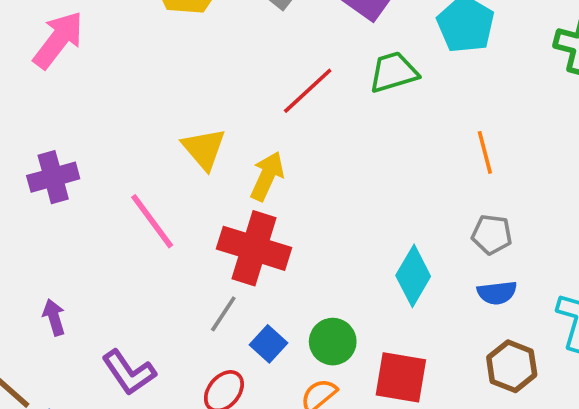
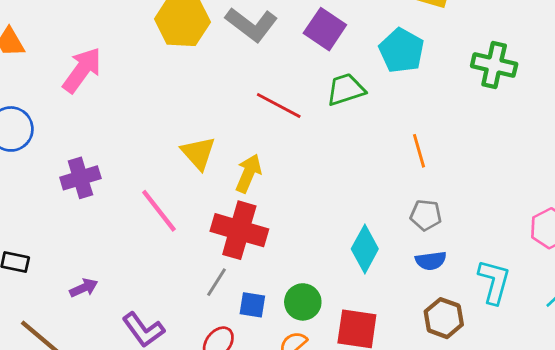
red line: (308, 91) -> (279, 106), turned 72
purple arrow: (54, 317) -> (84, 288), turned 84
blue square: (268, 344) -> (252, 305), turned -32

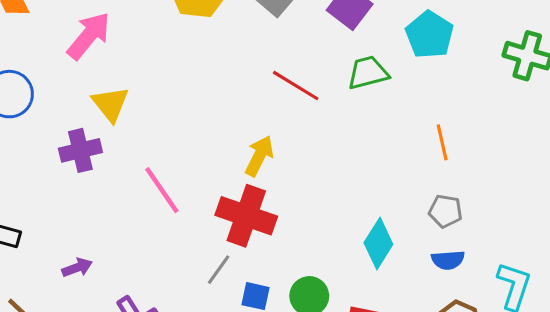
yellow triangle: (198, 153) -> (110, 104), moved

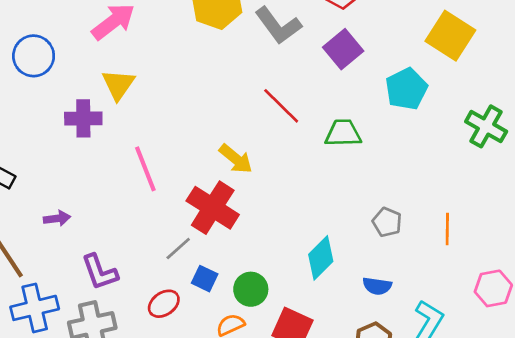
green trapezoid: (368, 73) -> (343, 133), moved
orange line: (442, 142) -> (447, 229), moved
yellow arrow: (259, 156) -> (236, 159), turned 90
gray pentagon: (445, 211) -> (387, 222), moved

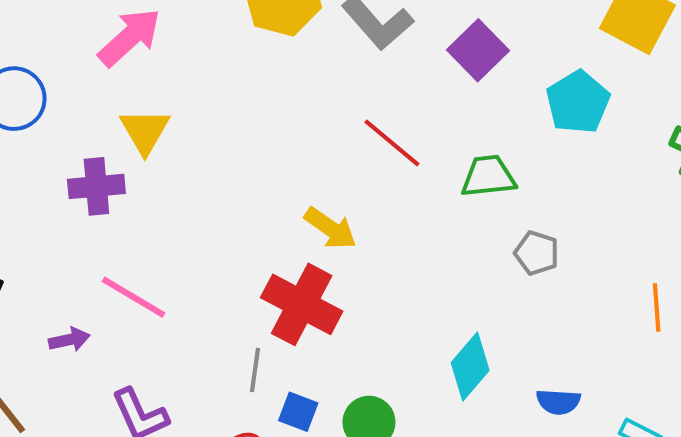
pink line: (145, 169) -> (134, 297), moved, turned -33
gray pentagon: (387, 222) -> (537, 253), moved
gray line: (178, 248) -> (255, 370), turned -36

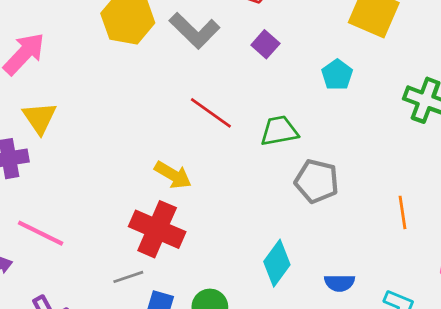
purple square: (478, 50) -> (265, 44), size x0.7
cyan pentagon: (578, 102) -> (337, 75), size x0.7
gray pentagon: (537, 253) -> (317, 181), size x1.4
gray line: (255, 370) -> (128, 277), turned 68

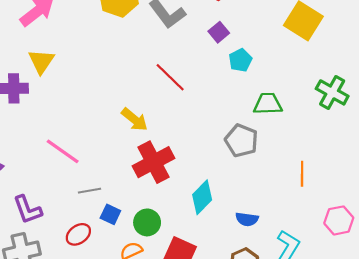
cyan pentagon: (337, 75) -> (240, 60), moved
green trapezoid: (279, 131) -> (268, 104), moved
red cross: (157, 229) -> (154, 162), moved, turned 30
pink line: (41, 233) -> (63, 151), moved

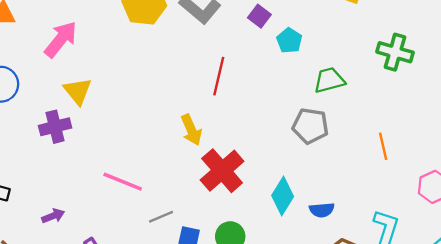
red line: (170, 77) -> (219, 76), turned 72
yellow arrow: (135, 119) -> (191, 130), turned 40
blue semicircle: (247, 219) -> (322, 210), moved

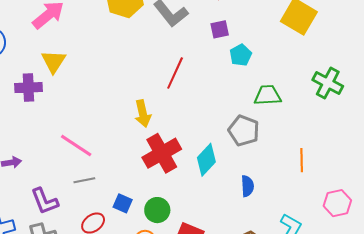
purple square: (259, 16) -> (220, 29), turned 30
cyan diamond: (283, 196) -> (206, 160), moved
blue semicircle: (322, 210) -> (247, 186), moved, turned -100
gray line: (161, 217) -> (84, 180), moved

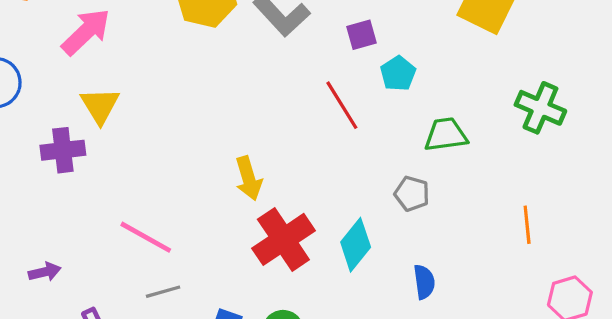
red line: (175, 73) -> (342, 105), moved, turned -52
gray pentagon: (244, 131) -> (412, 194), size x0.7
orange line: (302, 160) -> (527, 225), moved

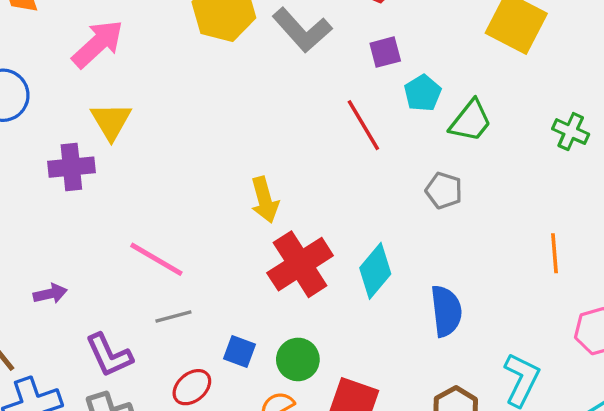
green cross: (540, 108) -> (571, 132), size x0.7
green trapezoid: (446, 135) -> (471, 121), moved, turned 135
gray pentagon: (412, 194) -> (444, 191), moved
blue semicircle: (424, 282) -> (446, 311), size x1.4

